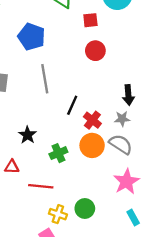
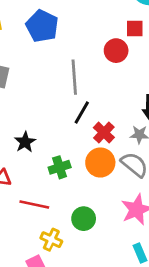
red square: (90, 20) -> (135, 28), moved
gray line: (45, 79) -> (74, 77), moved
green circle: (85, 208) -> (84, 219), moved

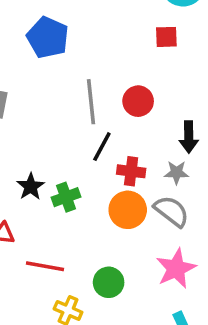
red circle: (116, 51) -> (138, 101), moved
red cross: (104, 132) -> (131, 171), turned -35
green cross: (60, 167) -> (66, 197), moved

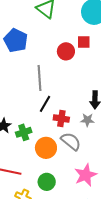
red circle: (138, 101) -> (66, 51), moved
orange circle: (128, 210) -> (46, 148), moved
gray semicircle: (171, 211) -> (71, 141), moved

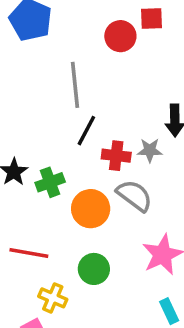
gray star: (87, 120) -> (150, 150), moved

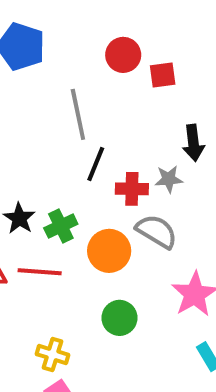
red square: (152, 18) -> (163, 75), moved
red line: (29, 253) -> (40, 272), moved
yellow cross: (53, 298) -> (52, 354), moved

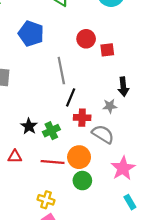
red cross: (132, 189) -> (82, 118), moved
orange circle: (109, 251) -> (79, 157), moved
red line: (40, 272) -> (53, 162), moved

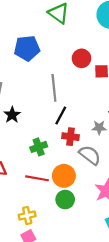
blue pentagon: (31, 34) -> (27, 48), turned -30
black star: (29, 126) -> (12, 115), moved
yellow cross: (46, 200) -> (27, 216), turned -35

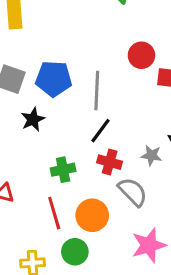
blue pentagon: (27, 48) -> (54, 79), moved
red line: (37, 178) -> (54, 213), turned 55
green circle: (65, 200) -> (75, 252), moved

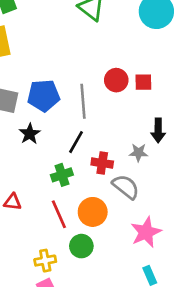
red circle: (141, 55) -> (116, 80), moved
black line: (100, 131) -> (76, 142), moved

